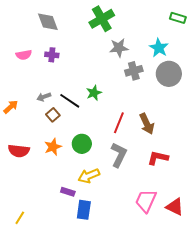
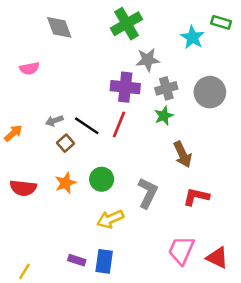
cyan star: (159, 48) -> (192, 37), moved
purple cross: (52, 55) -> (125, 87), moved, size x1.6
green star: (94, 93) -> (164, 116), moved
red line: (119, 123) -> (119, 124), moved
purple rectangle: (68, 192) -> (77, 260), moved

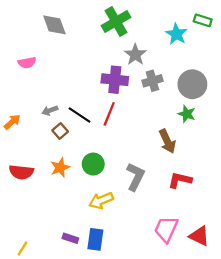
gray star: (148, 60) -> (135, 55), turned -30
green star: (164, 116) -> (187, 114), moved, turned -30

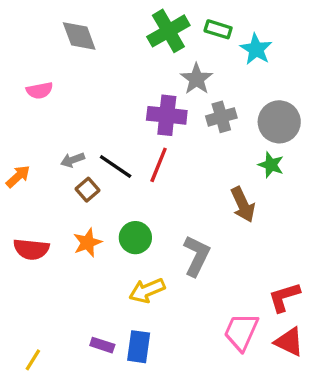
green rectangle: (203, 20) -> (218, 29), moved
red L-shape: (180, 180) -> (284, 297), moved, turned -30

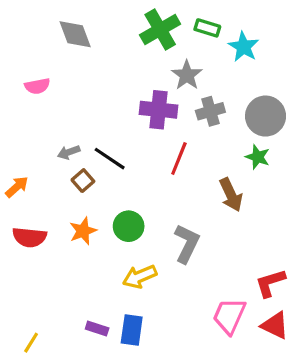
red line: (159, 165) -> (179, 159), moved
orange arrow: (18, 176) -> (17, 187), moved

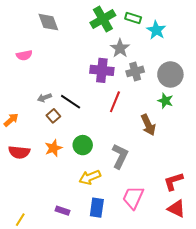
pink trapezoid: (229, 316) -> (133, 197), moved
blue rectangle: (132, 330) -> (97, 208), moved

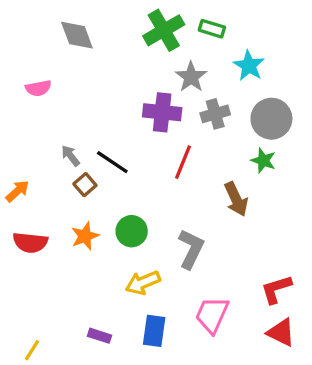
cyan star: (156, 30) -> (249, 66), moved
gray arrow: (44, 98) -> (71, 156), turned 72

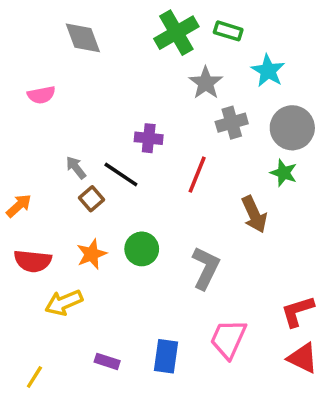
purple cross: (162, 112) -> (149, 138), moved, size x0.7
yellow arrow: (143, 283) -> (64, 303), moved

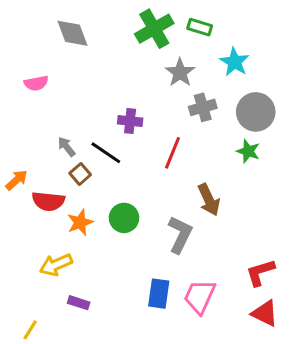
brown arrow: (254, 214) -> (209, 200), moved
red semicircle: (33, 261) -> (48, 201), moved
blue rectangle: (166, 356) -> (159, 294), moved
purple rectangle: (107, 361) -> (79, 303), moved

